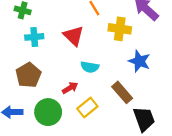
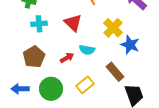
yellow cross: (120, 29) -> (113, 28), moved, turned 36
red arrow: (70, 88) -> (67, 58), moved

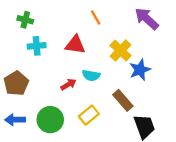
red triangle: (73, 23) -> (75, 45), turned -36
blue star: (130, 45) -> (140, 70), turned 30
brown pentagon: (34, 57) -> (16, 83), moved

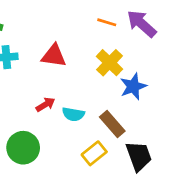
orange line: (96, 18) -> (107, 22), moved, turned -42
cyan semicircle: (91, 75) -> (73, 114), moved
yellow rectangle: (89, 115) -> (94, 153), moved

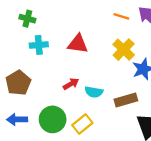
brown rectangle: (112, 124) -> (126, 100), turned -65
yellow rectangle: (94, 153) -> (82, 124), moved

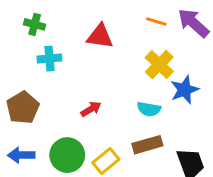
red triangle: (78, 44) -> (100, 36), moved
cyan semicircle: (94, 92) -> (149, 109), moved
brown rectangle: (126, 100) -> (147, 145), moved

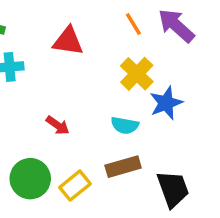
orange line: (156, 21) -> (133, 24), turned 42
red arrow: (91, 109) -> (58, 125), turned 66

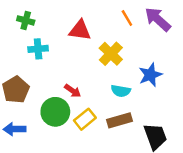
yellow cross: (137, 74) -> (111, 54), moved
green circle: (30, 179) -> (55, 112), moved
yellow rectangle: (75, 186) -> (85, 119), moved

